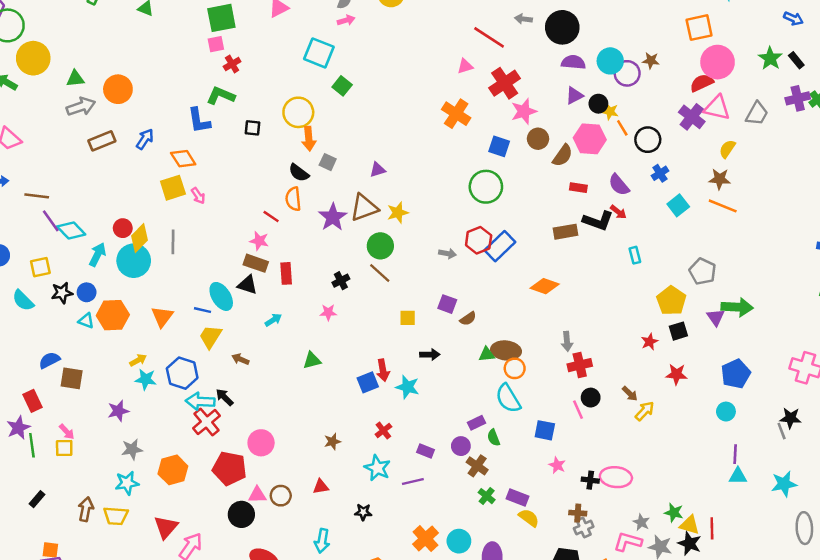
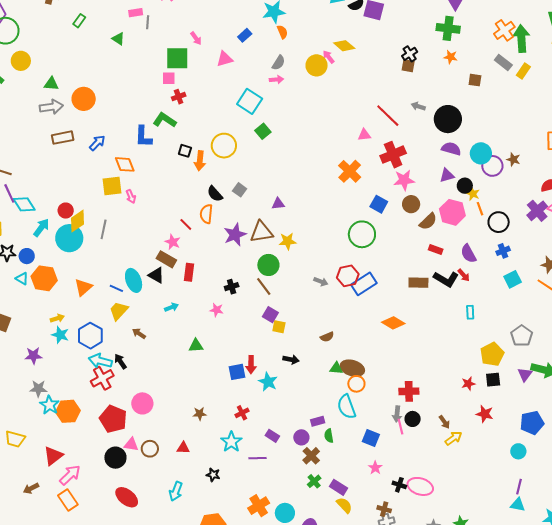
yellow circle: (33, 58) -> (21, 61), size x0.7
orange arrow: (309, 139) -> (200, 161), moved
purple square: (447, 304) -> (270, 315), moved
gray arrow: (567, 341) -> (397, 414), moved
cyan star: (127, 483) -> (49, 405), moved, turned 30

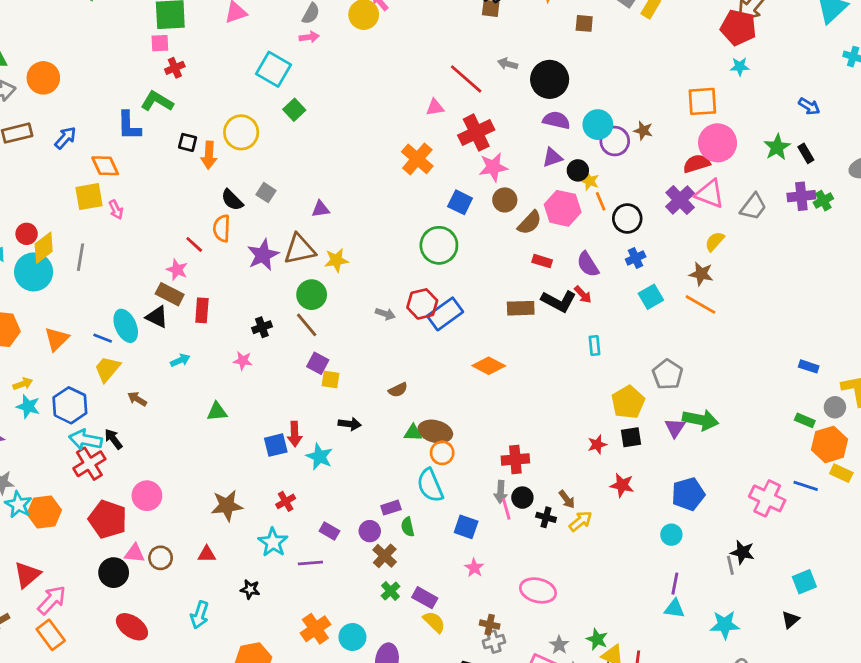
brown star: (200, 414) -> (227, 506), size x1.6
black cross: (399, 485) -> (546, 517), moved

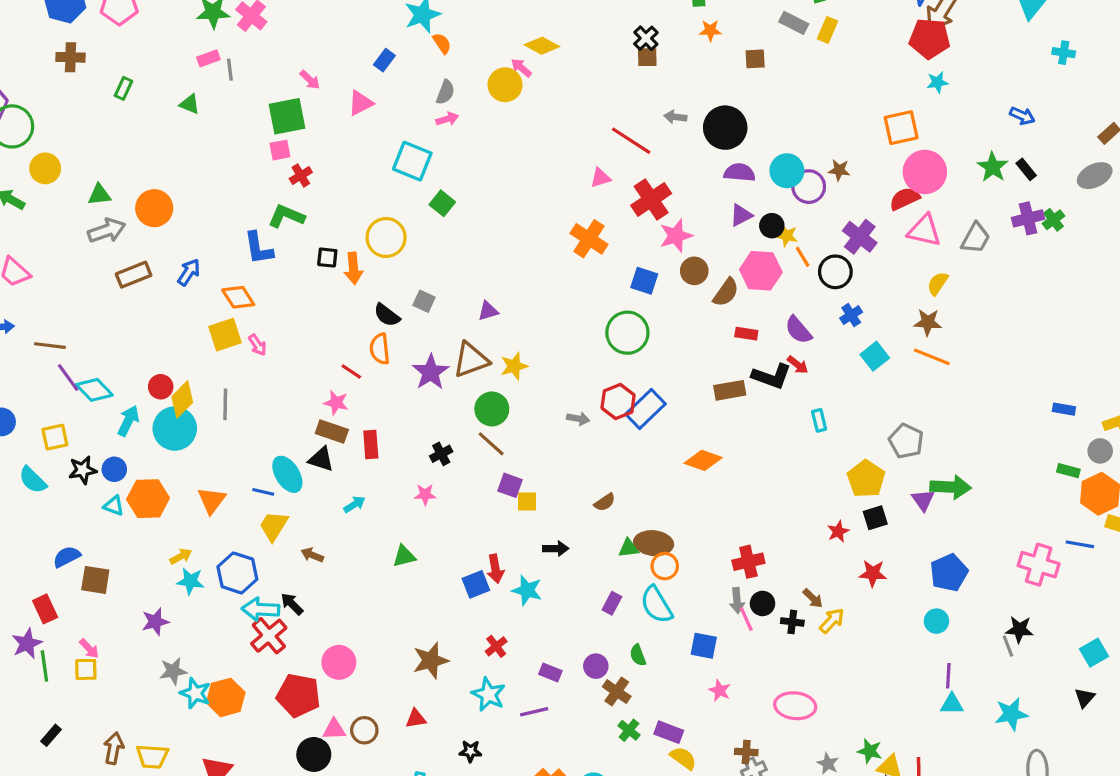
purple cross: (680, 200) -> (860, 237), moved
purple rectangle: (391, 508) -> (612, 603), moved, turned -36

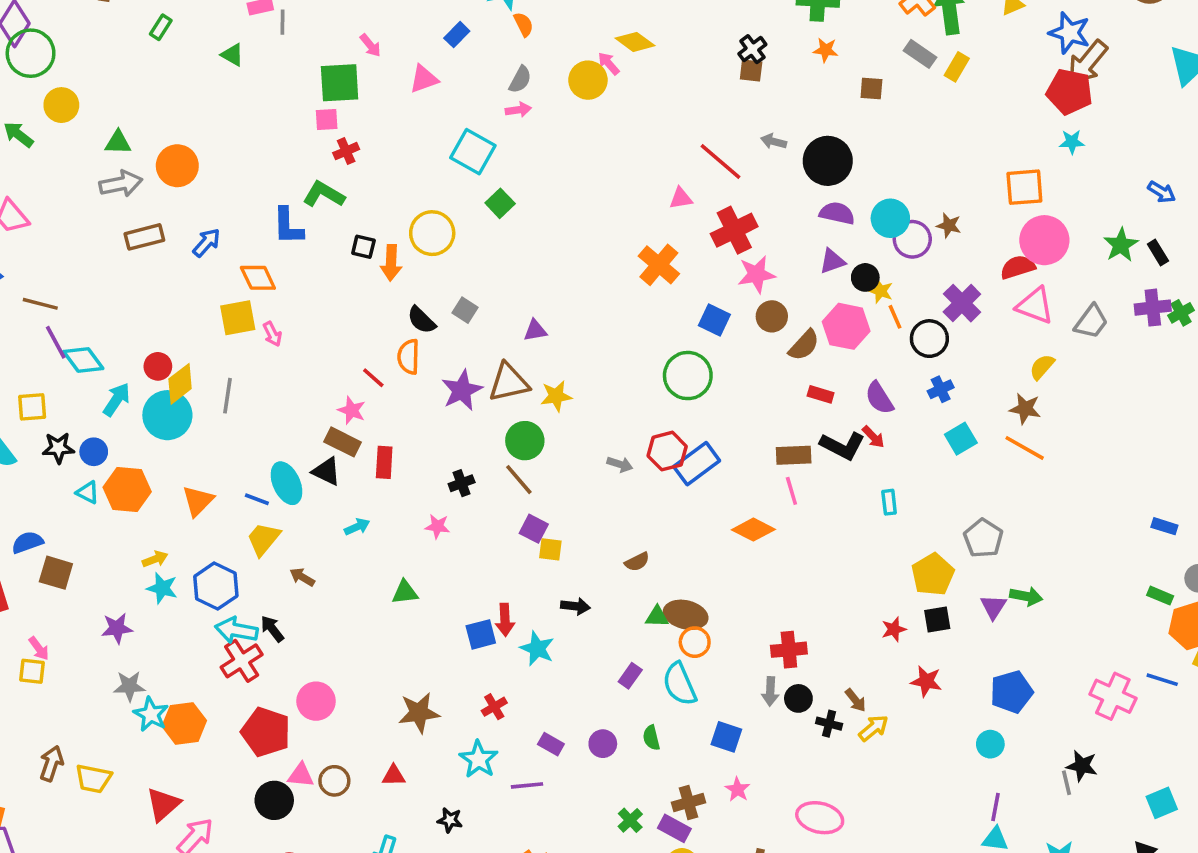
green arrow: (951, 487) -> (1026, 596), size x0.7
pink line: (746, 619) -> (791, 491), moved
brown cross: (617, 692) -> (688, 802), moved, turned 32

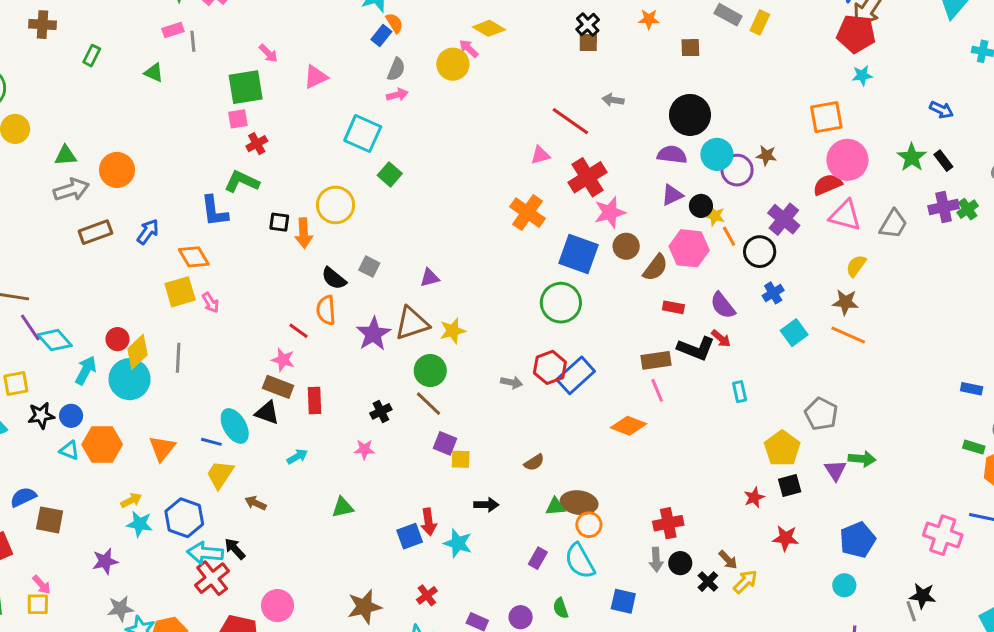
blue rectangle: (457, 35) -> (381, 35), moved
black circle: (828, 161) -> (690, 115), moved
blue square: (714, 320) -> (579, 254), size x1.5
black cross: (829, 724) -> (708, 582), turned 36

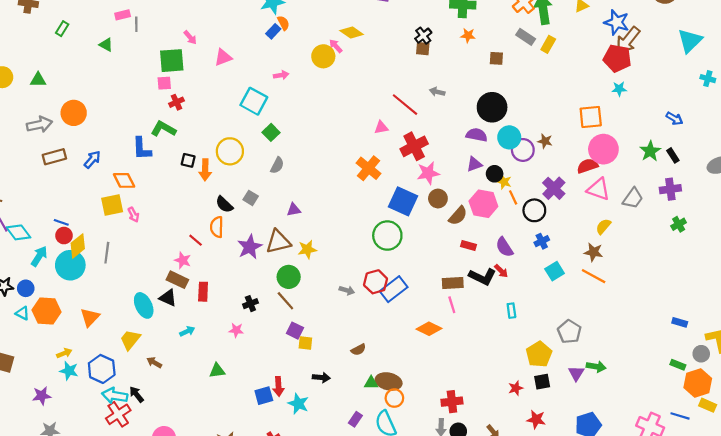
gray semicircle: (396, 69) -> (277, 165), moved
green triangle: (66, 155) -> (38, 80), moved
green cross: (968, 209) -> (679, 224), moved
blue line: (211, 442) -> (61, 222), moved

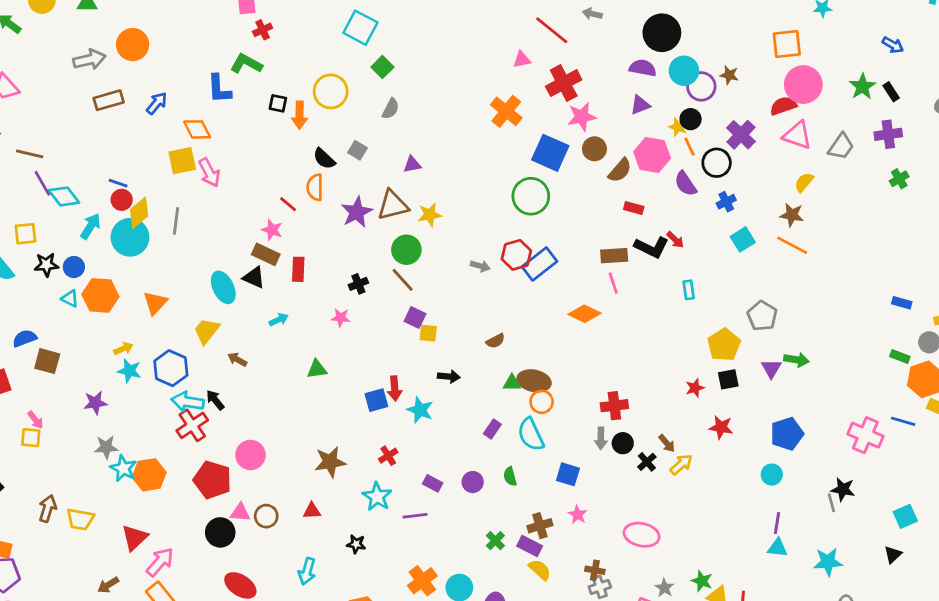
black circle: (495, 174) -> (691, 119), moved
pink arrow: (133, 215) -> (209, 173), size x1.5
purple semicircle: (504, 247) -> (686, 184), moved

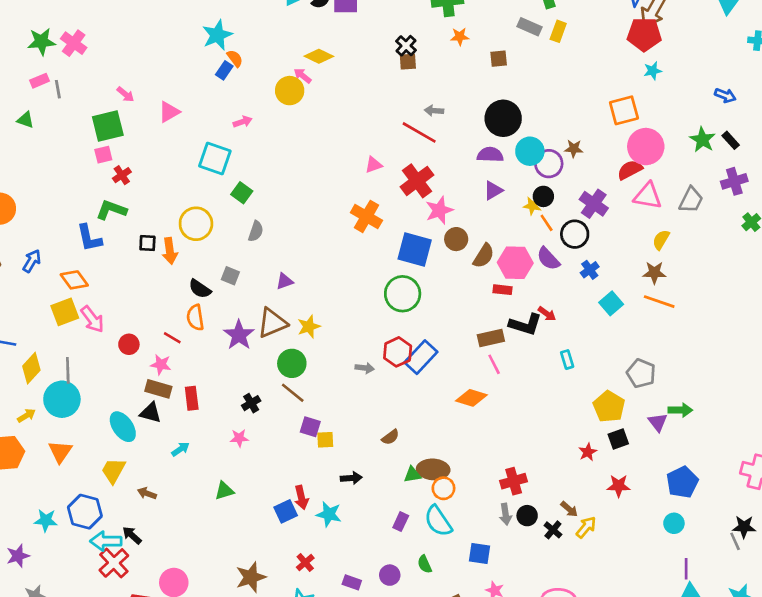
red line: (552, 30) -> (419, 132), moved
pink hexagon: (652, 155) -> (515, 263), moved
red circle: (122, 200) -> (129, 344), moved
cyan circle: (130, 237) -> (62, 399), moved
yellow arrow: (123, 349) -> (26, 416), moved

